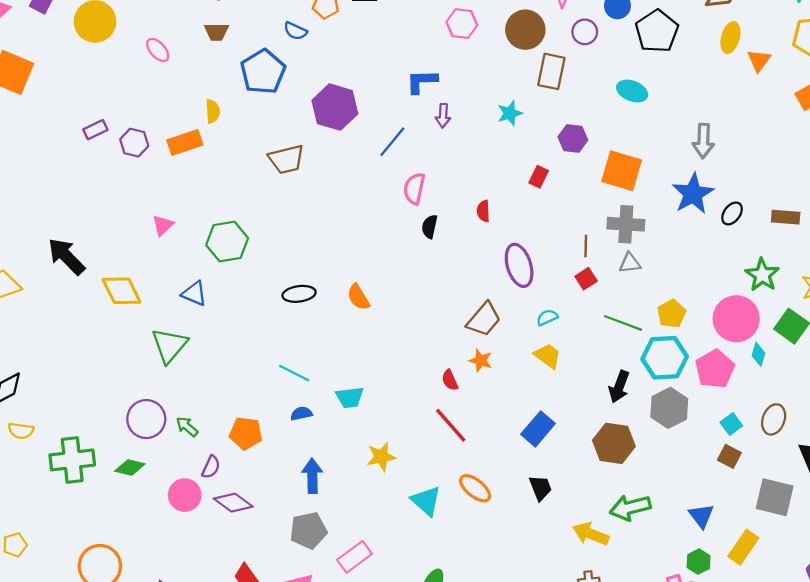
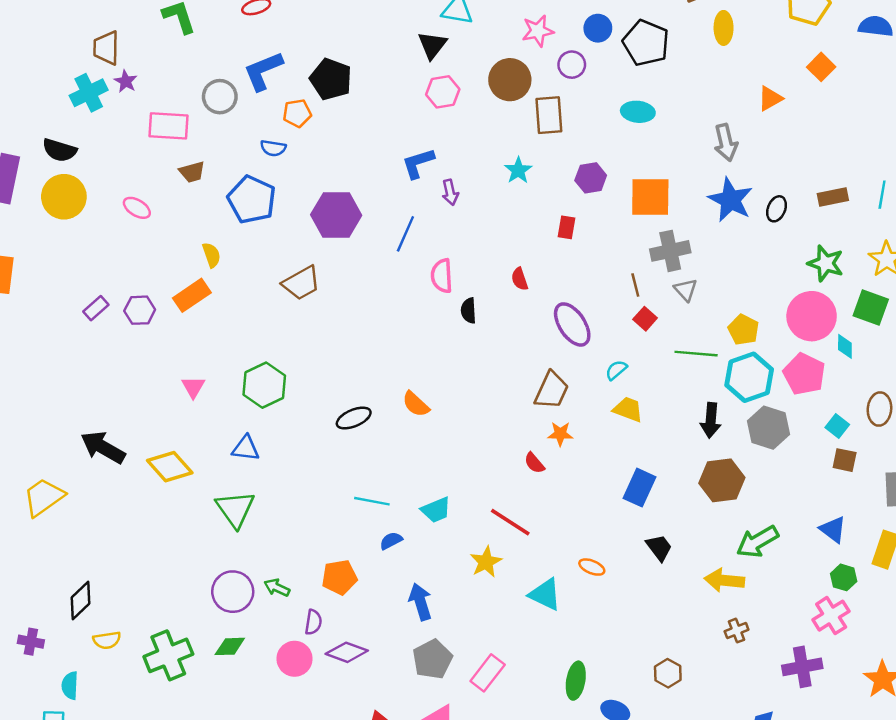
orange triangle: (759, 60) -> (770, 99), moved, turned 40
gray triangle: (630, 263) -> (686, 290), turned -50
red line: (451, 425) -> (510, 522), moved
orange ellipse: (475, 488) -> (592, 567), size x0.7

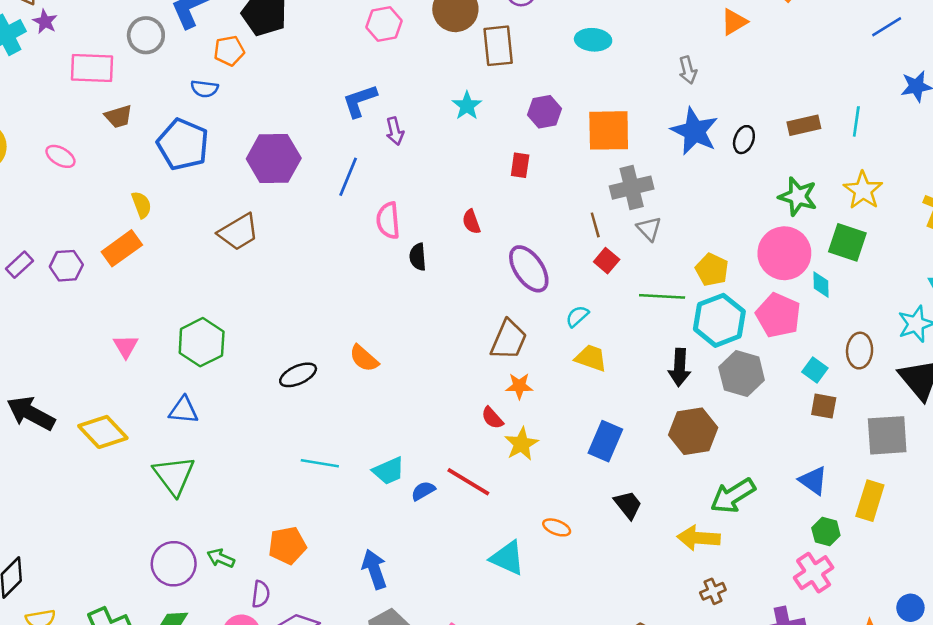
gray arrow: (726, 142) -> (688, 70), size x0.7
blue semicircle: (391, 541) -> (423, 491), moved
yellow star: (486, 562) -> (521, 444), moved

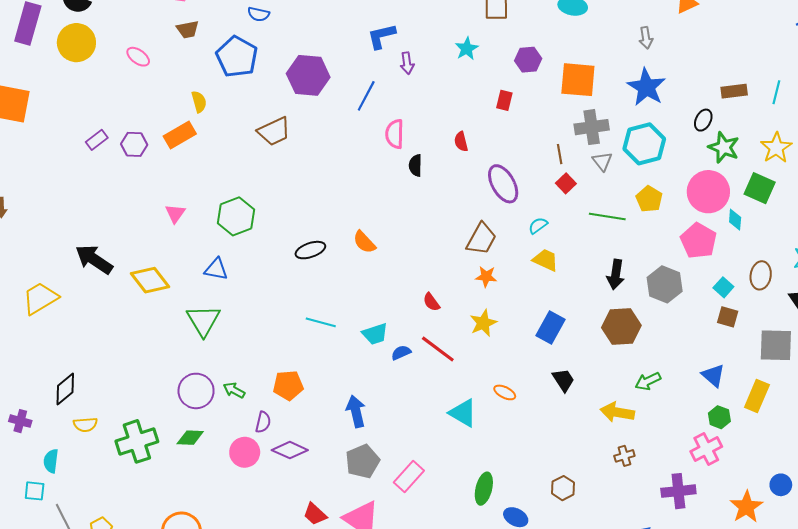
black ellipse: (744, 140) -> (703, 120), moved
cyan hexagon: (719, 320) -> (644, 144), moved
red semicircle: (492, 418) -> (431, 302), moved
green arrow: (733, 496) -> (648, 381), size x0.7

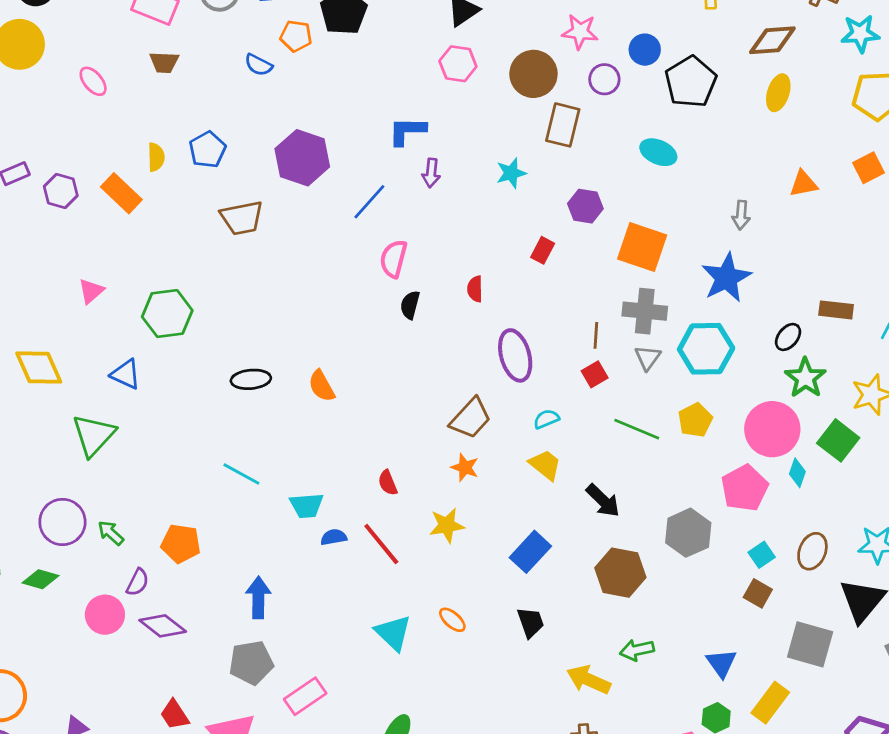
blue pentagon: (237, 57) -> (207, 150), moved, size x0.7
orange rectangle: (180, 135) -> (121, 193), turned 60
black arrow: (616, 274) -> (603, 501), moved, turned -68

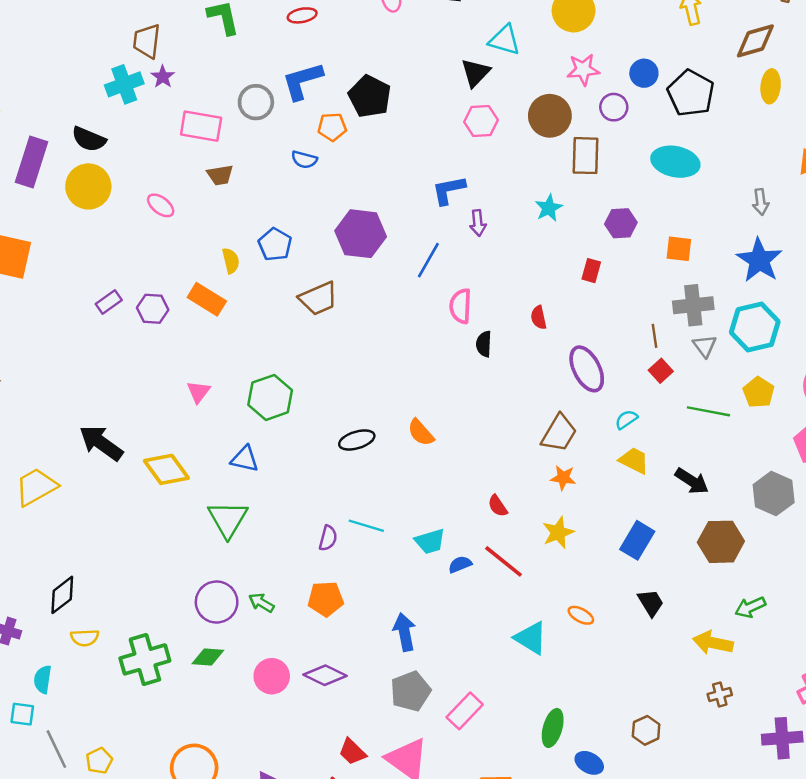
cyan ellipse: (658, 152) -> (675, 162), size x1.4
orange square: (642, 247) -> (679, 249), size x0.6
purple semicircle: (138, 582) -> (328, 538), moved

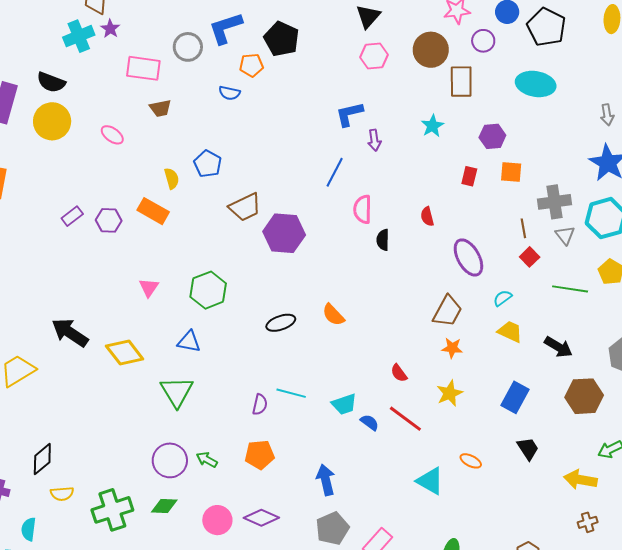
purple hexagon: (361, 234) -> (284, 233), moved
orange square: (679, 249) -> (511, 172), moved
blue semicircle: (460, 564) -> (370, 422), turned 60

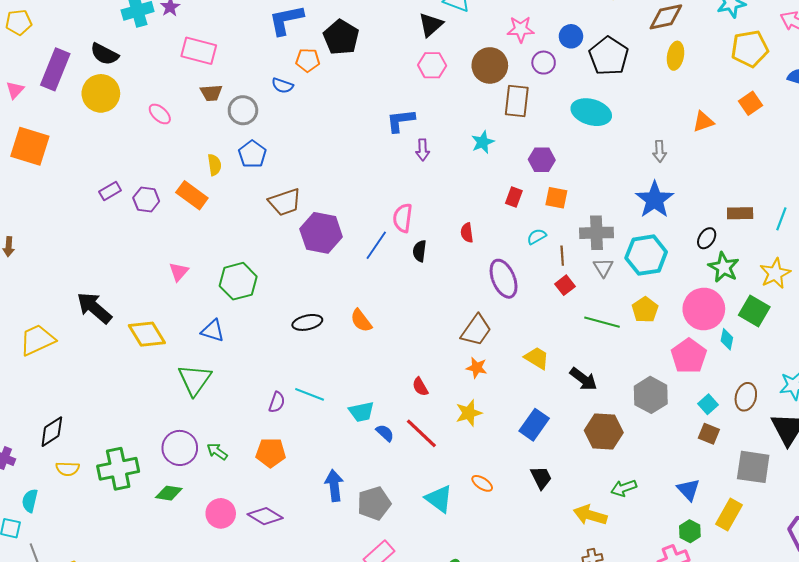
gray circle: (188, 47) -> (243, 110), moved
blue line: (335, 172) -> (376, 245), moved
cyan semicircle: (503, 298) -> (537, 236), moved
green cross: (112, 510) -> (118, 469), moved
gray pentagon: (332, 528) -> (374, 503), moved

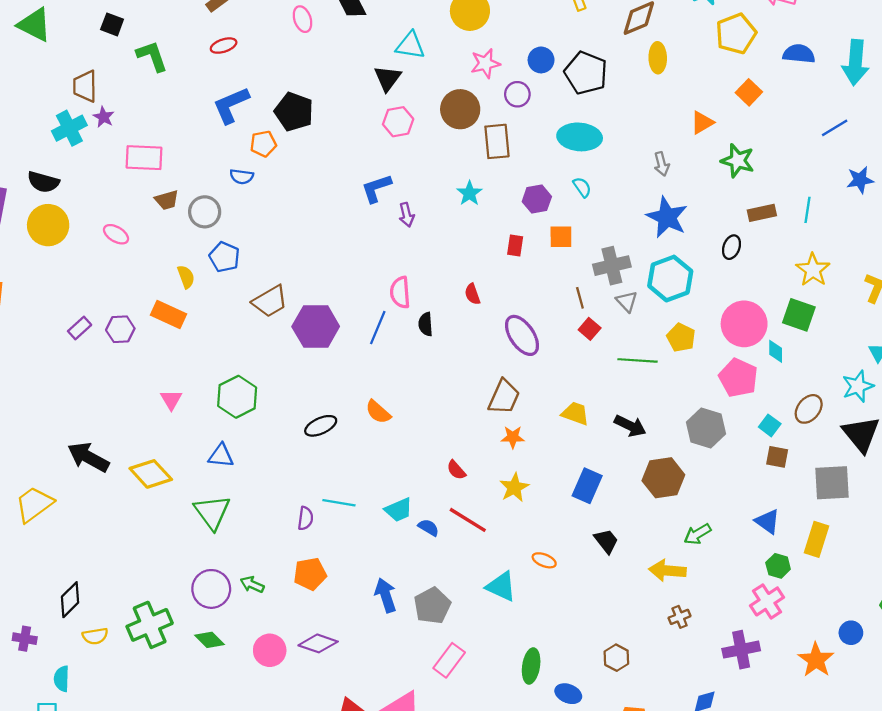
cyan semicircle: (537, 236) -> (582, 187), moved, turned 96
green star: (724, 267) -> (738, 161), moved
brown ellipse: (746, 397) -> (809, 409), turned 36
green diamond: (169, 493) -> (209, 640), turned 48

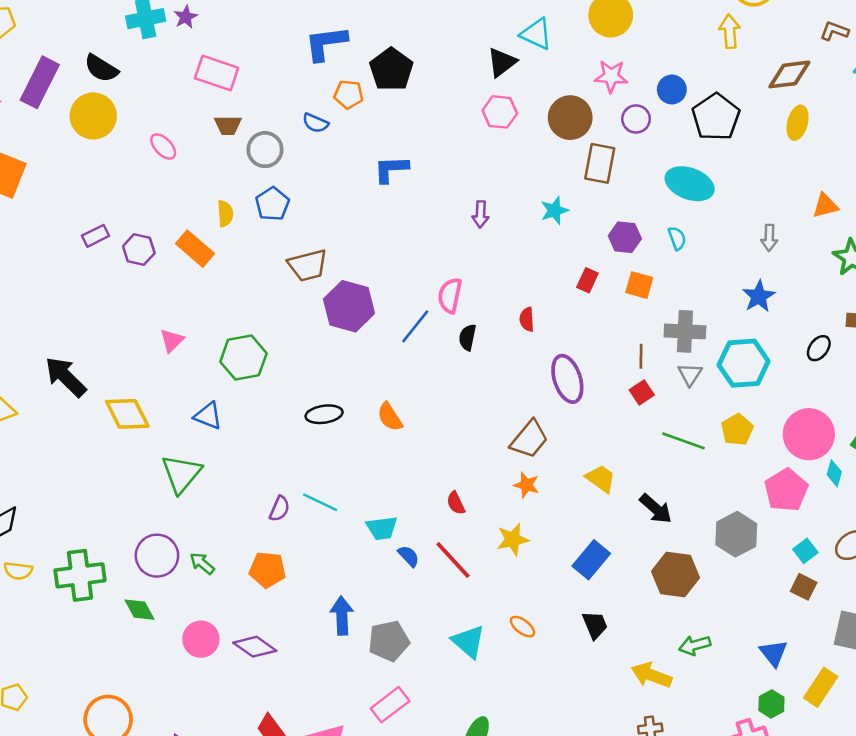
blue L-shape: (376, 188) -> (391, 169), moved
blue star: (667, 217) -> (759, 296), size x0.7

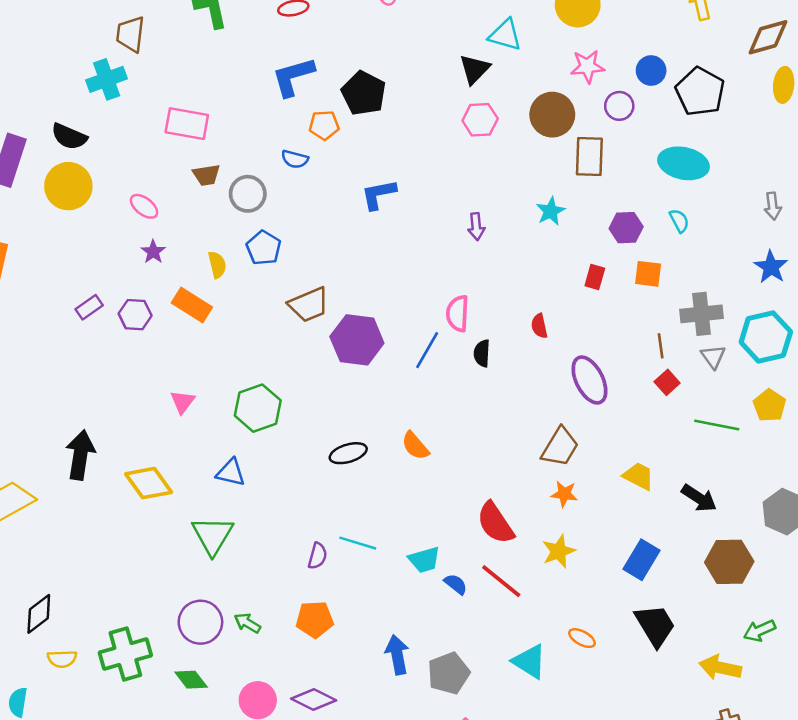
purple star: (186, 17) -> (153, 252), moved
black arrow: (66, 377) -> (80, 455), turned 63
red semicircle: (456, 503) -> (495, 523), size x1.8
black trapezoid: (595, 625) -> (655, 625), size x1.5

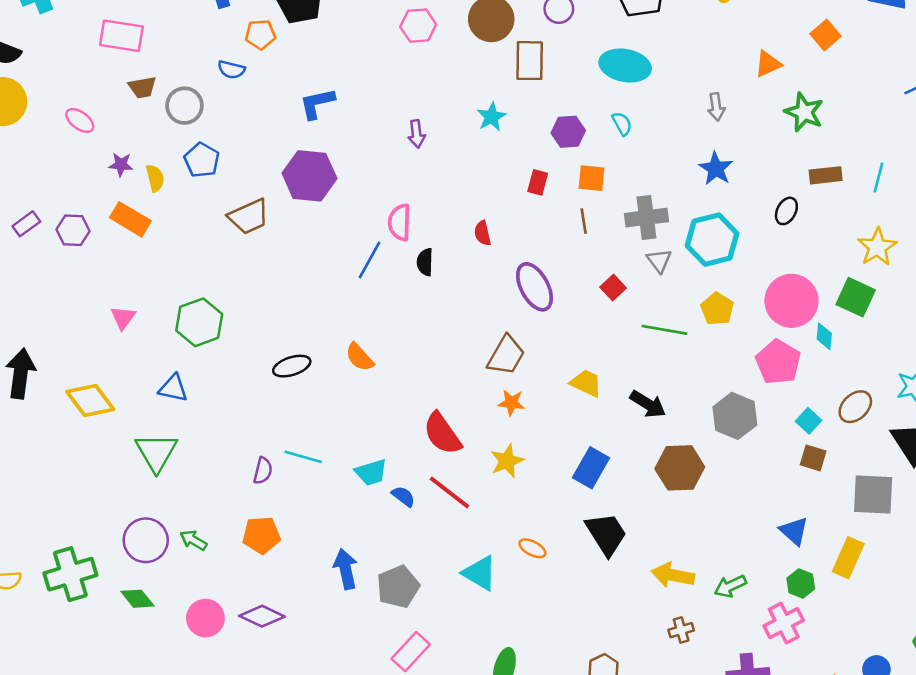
purple star: (153, 252) -> (121, 165), moved, turned -30
purple hexagon: (357, 340) -> (309, 176), moved
brown line: (661, 346) -> (584, 221), moved
green arrow: (760, 631) -> (730, 586), moved

